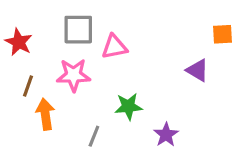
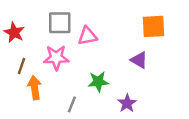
orange square: (223, 34) -> (154, 26), moved, size x1.5
purple triangle: (197, 70) -> (139, 60), moved

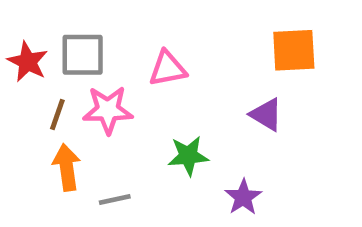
gray square: (60, 23) -> (83, 55), moved
brown line: (21, 66) -> (57, 115), moved
gray line: (72, 104) -> (115, 199), moved, turned 56

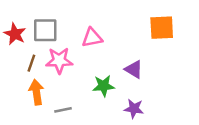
purple triangle: (266, 115) -> (134, 69), moved
purple star: (243, 197) -> (134, 109), turned -30

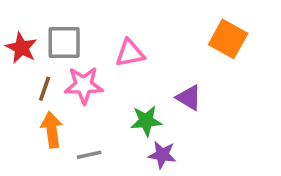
orange square: (162, 28) -> (228, 39), turned 32
purple star: (134, 109) -> (162, 155), moved

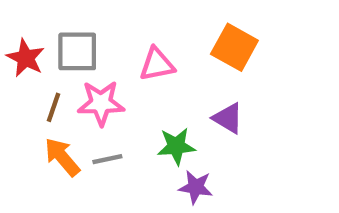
orange square: (228, 39) -> (234, 47), moved
orange arrow: (52, 130) -> (62, 157), turned -32
gray line: (89, 155) -> (107, 159), moved

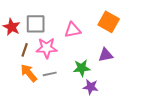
purple triangle: (228, 118) -> (106, 55), turned -42

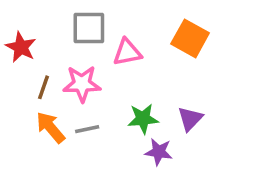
gray square: (36, 24) -> (89, 28), moved
purple triangle: (106, 55) -> (190, 119), moved, turned -35

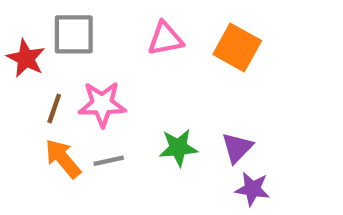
gray square: (89, 28) -> (74, 34), moved
pink triangle: (127, 52) -> (165, 39), moved
purple star: (159, 152) -> (252, 189), moved

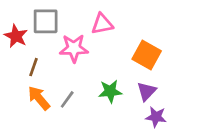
orange square: (237, 47) -> (147, 55), moved
pink star: (102, 104) -> (74, 48), moved
gray line: (109, 161) -> (67, 99), turned -42

